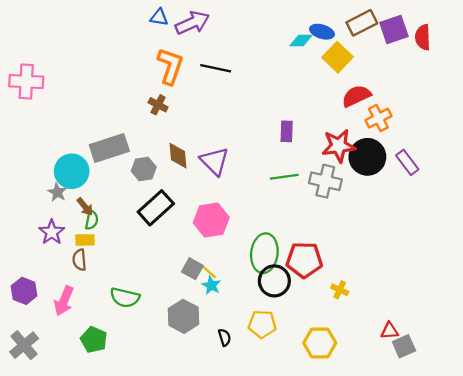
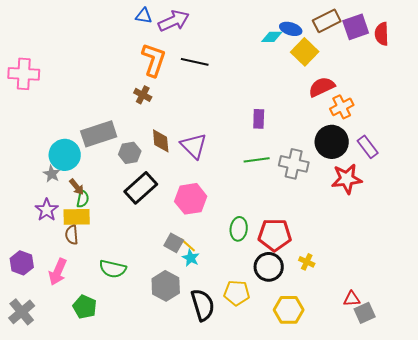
red star: (339, 146) -> (347, 179), moved
yellow rectangle: (85, 240) -> (77, 217), size x1.5
green ellipse: (264, 253) -> (239, 229), size x0.7
black circle: (274, 281) -> (269, 267), moved
black semicircle: (224, 337) -> (203, 305), size x2.0

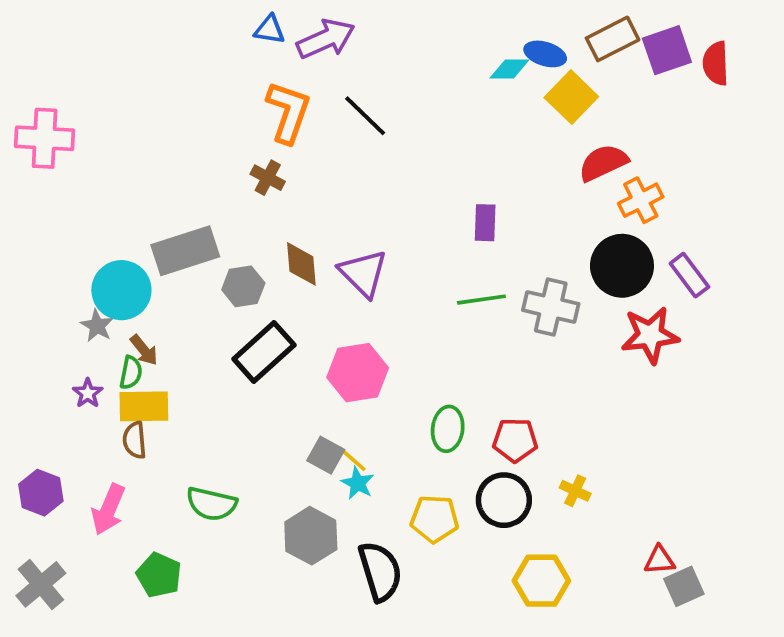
black line: (195, 62) -> (365, 116), turned 32
green semicircle: (83, 199) -> (131, 373), moved
purple star: (47, 210) -> (88, 393), size x0.7
red pentagon: (275, 235) -> (515, 440), size x0.7
yellow pentagon: (237, 293) -> (435, 519), moved

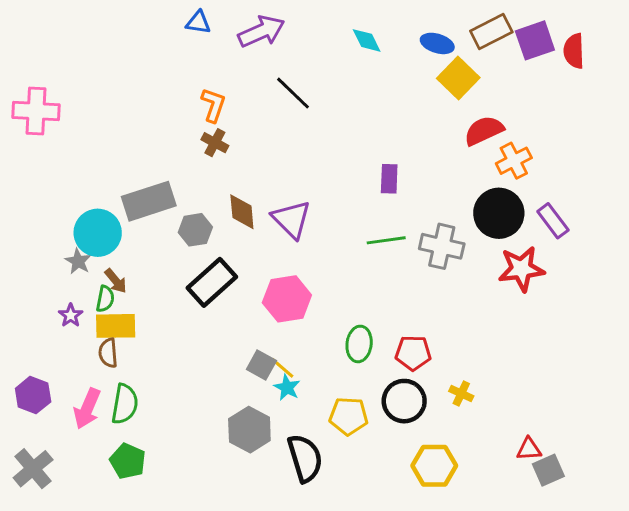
blue triangle: (270, 30) -> (198, 22), moved
cyan diamond: (509, 69) -> (367, 40), moved, turned 64
orange L-shape: (288, 112) -> (213, 105), moved, size x0.7
green semicircle: (211, 504) -> (125, 404), moved, turned -93

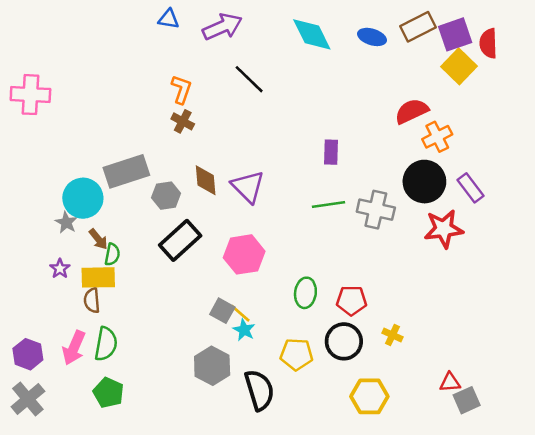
cyan diamond: (367, 40) -> (312, 34), size x1.6
yellow square: (458, 78) -> (459, 66), moved
green semicircle: (105, 299) -> (112, 254), moved
purple hexagon: (33, 395) -> (28, 354), moved

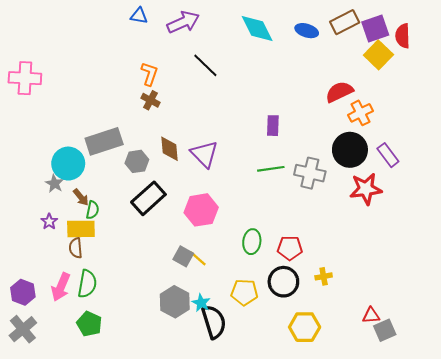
cyan star: (244, 330) -> (201, 303), moved
yellow cross: (392, 335) -> (324, 276), turned -35

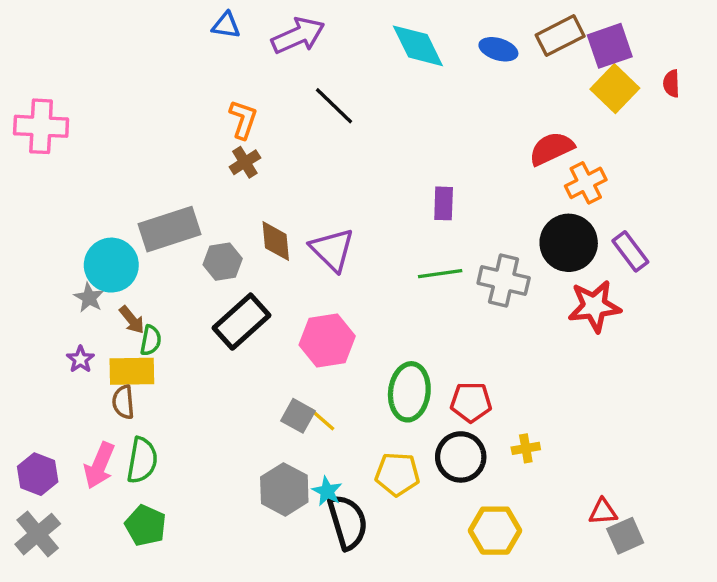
red semicircle: (403, 36) -> (671, 84), moved, size x0.7
brown cross: (151, 100) -> (245, 162), turned 30
green ellipse: (252, 242) -> (409, 392), size x1.4

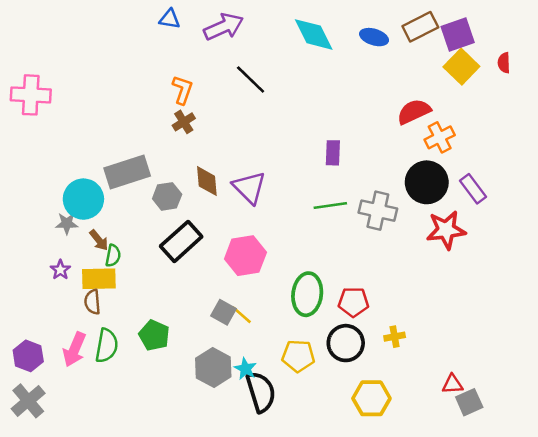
gray star: (89, 298) -> (67, 223), turned -30
green pentagon: (146, 525) -> (154, 335), moved

